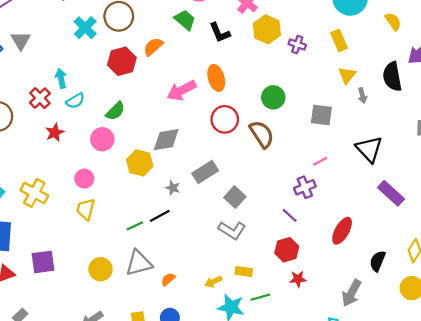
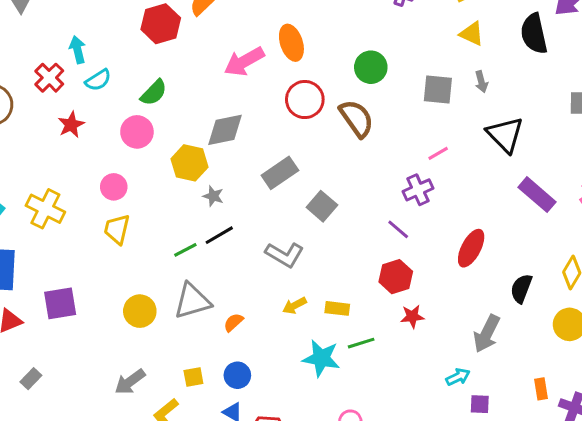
yellow triangle: (347, 75) -> (472, 34), turned -42
gray arrow: (362, 95) -> (481, 82), moved
gray star: (173, 188) -> (213, 196), moved
gray L-shape: (232, 230) -> (285, 255), moved
yellow arrow: (213, 282) -> (294, 306), moved

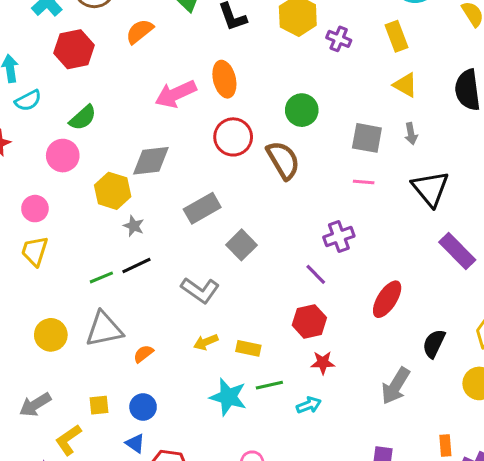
red hexagon: (161, 24) -> (74, 49), moved
pink line: (438, 153) -> (364, 182), moved, turned 30
cyan arrow: (458, 377) -> (309, 405), moved

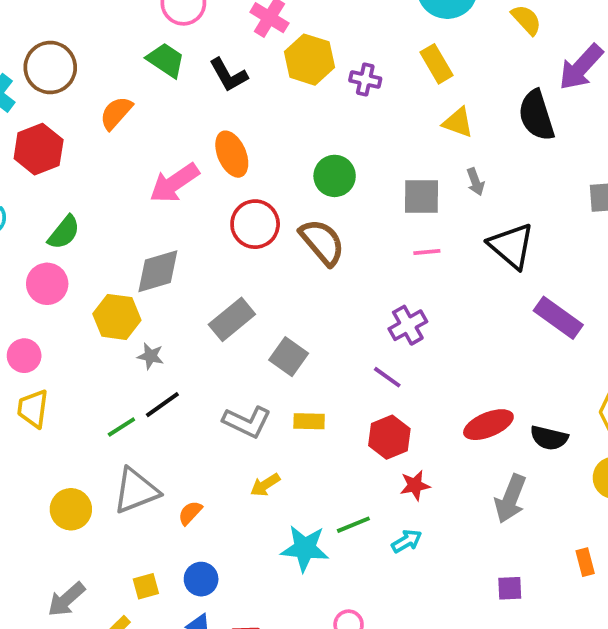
red ellipse: (387, 299) -> (488, 425), moved, turned 45
black semicircle: (434, 344) -> (549, 438), turned -92
yellow rectangle: (248, 348) -> (309, 421), moved

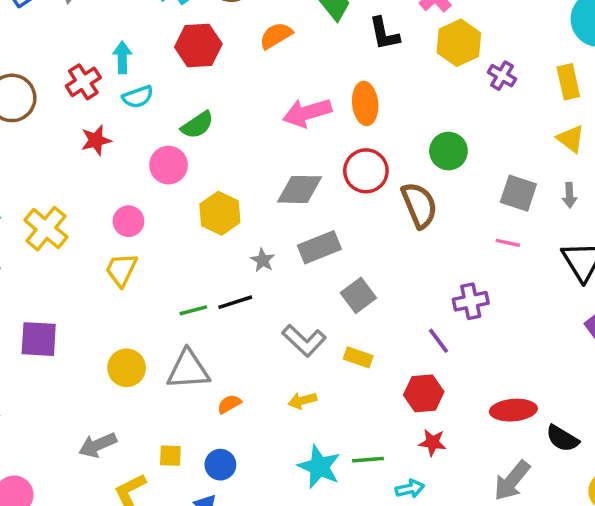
gray diamond: (158, 271) -> (299, 189), moved
gray star: (151, 356) -> (263, 260), moved

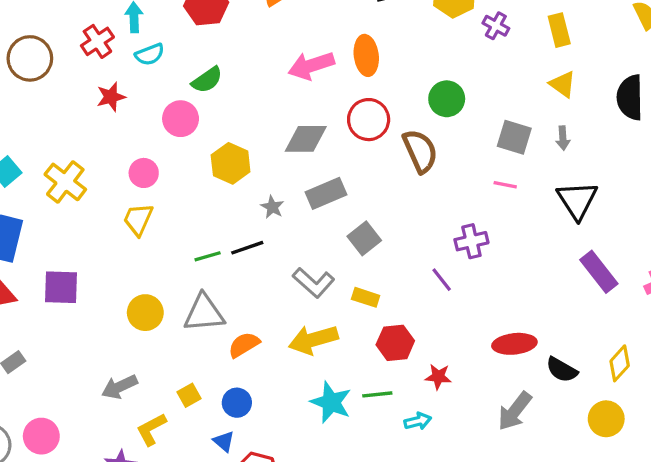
red hexagon: (424, 393) -> (395, 343), moved
yellow arrow: (302, 401) -> (313, 340), size x1.8
orange semicircle: (229, 404) -> (244, 345), size x1.4
yellow square: (170, 456) -> (189, 395), turned -30

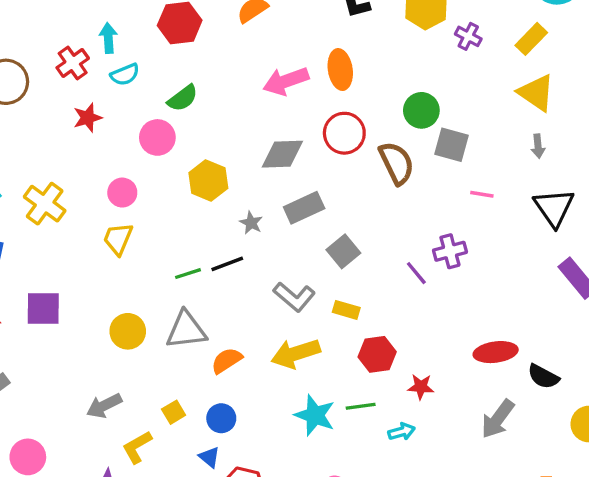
yellow rectangle: (559, 30) -> (531, 39), turned 60
yellow triangle: (563, 84) -> (536, 93), size x1.4
gray square: (514, 137) -> (452, 145), moved
purple line: (442, 280) -> (416, 273), moved

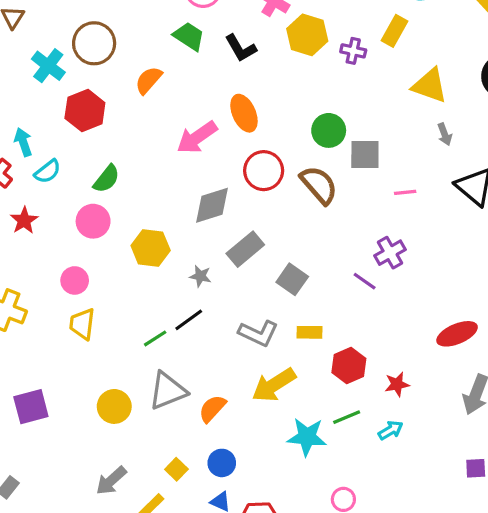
yellow rectangle: (531, 39) -> (395, 31), moved

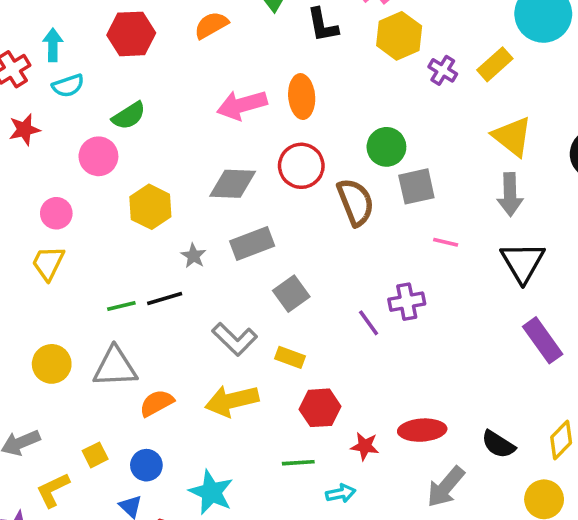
gray arrow: (445, 134) -> (510, 194), size x1.6
gray square: (365, 155) -> (416, 186), turned -32
red ellipse: (457, 334) -> (422, 430), moved
cyan star: (307, 437) -> (211, 492), moved

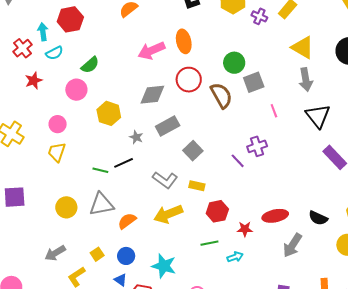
red hexagon: (131, 34) -> (70, 19), moved
pink line: (446, 242) -> (274, 111), turned 64
green line: (121, 306) -> (100, 170), turned 35

